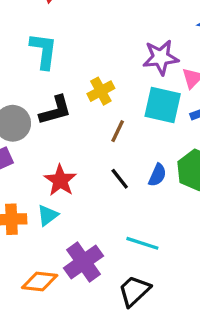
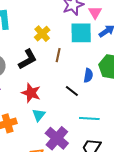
black L-shape: (55, 110) -> (28, 59), moved
black line: (120, 179) -> (72, 91), moved
cyan triangle: (48, 215) -> (39, 115), moved

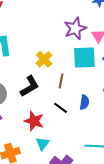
blue semicircle: (88, 75) -> (84, 102), moved
black line: (72, 91) -> (60, 108), moved

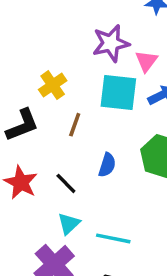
black line: (60, 108) -> (66, 183), moved
cyan triangle: (43, 144) -> (69, 224), moved

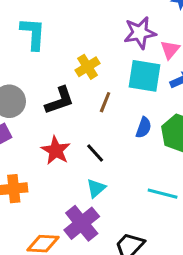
blue semicircle: (107, 165) -> (144, 128), moved
cyan line: (113, 238) -> (163, 194), moved

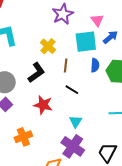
purple star: (140, 33) -> (63, 14), moved
blue semicircle: (144, 128) -> (95, 65), moved
black line: (95, 153) -> (72, 90), moved

